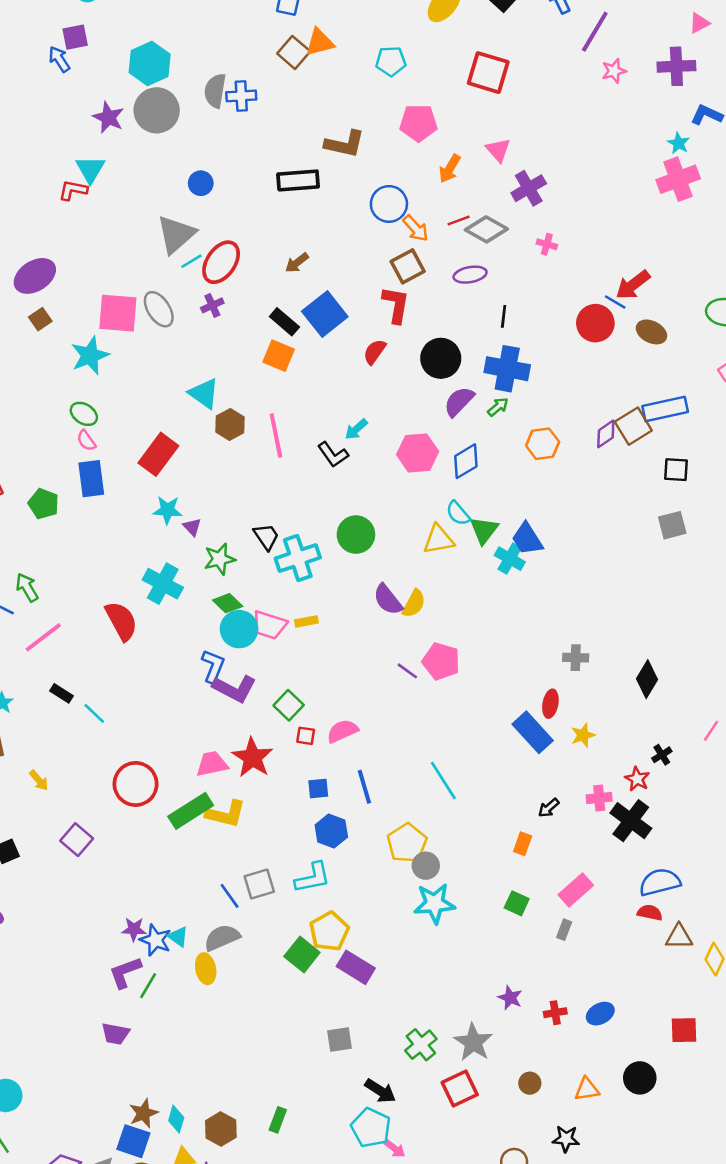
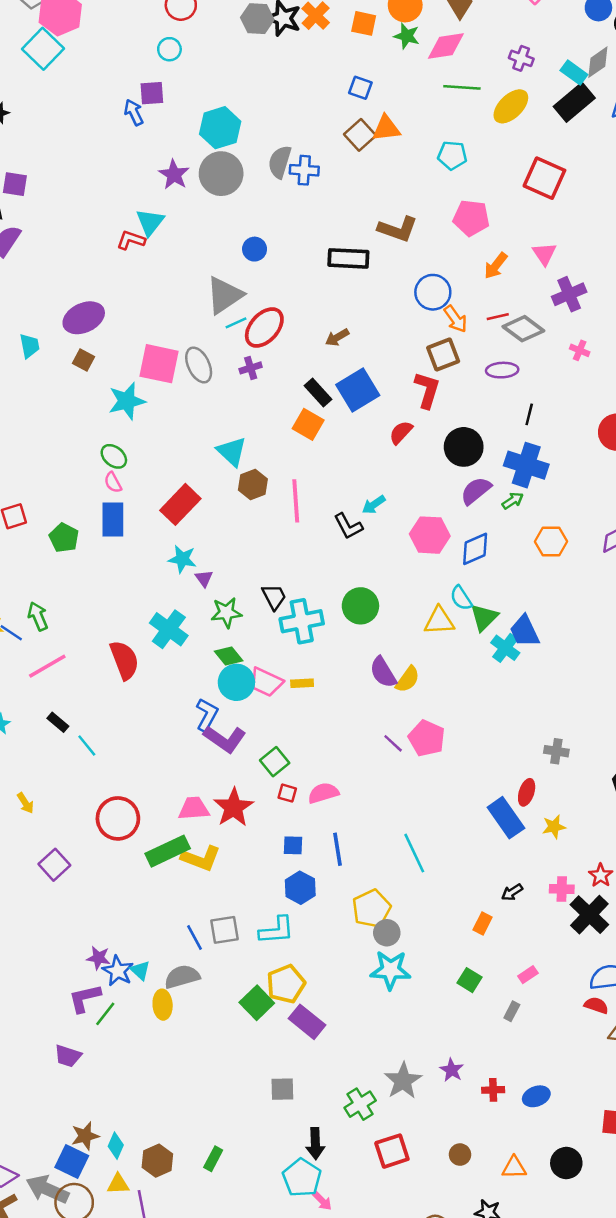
brown square: (40, 319) -> (84, 360), turned -35
pink rectangle: (576, 890) -> (528, 975), size x0.6
gray star: (473, 1042) -> (403, 1081), moved
black arrow: (380, 1091) -> (315, 1144), turned 48

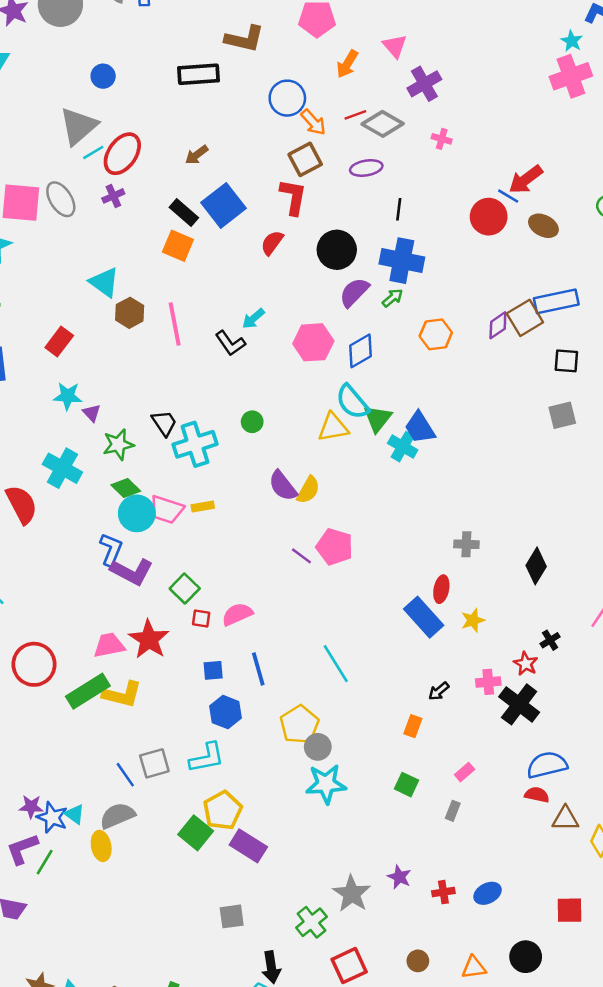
red rectangle: (180, 504) -> (59, 341), size x0.7
cyan semicircle: (461, 598) -> (352, 402), size x1.4
green circle: (360, 606) -> (252, 422), size x0.6

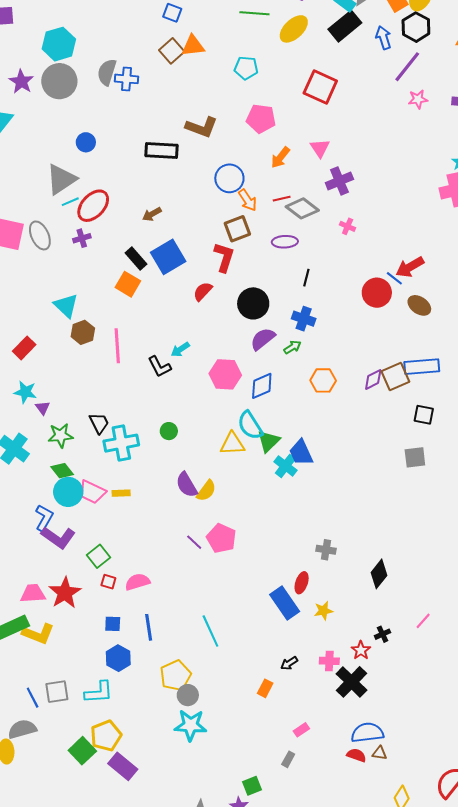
blue cross: (402, 261) -> (304, 319), size x0.7
green square: (407, 785) -> (252, 786), moved, turned 36
brown triangle: (565, 819) -> (380, 753), moved, size x0.7

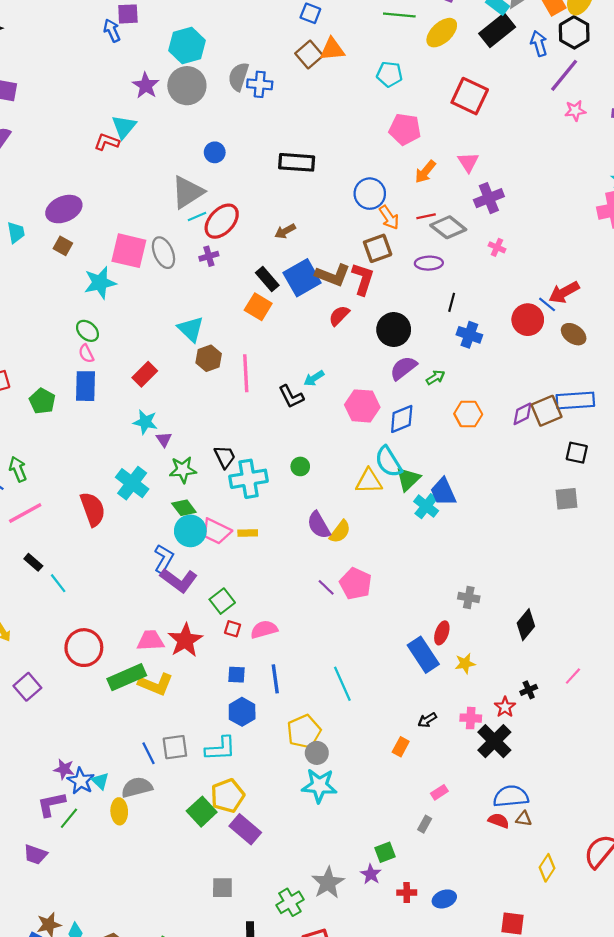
brown L-shape: (202, 127) -> (333, 275), moved
blue cross: (304, 319) -> (469, 335), moved

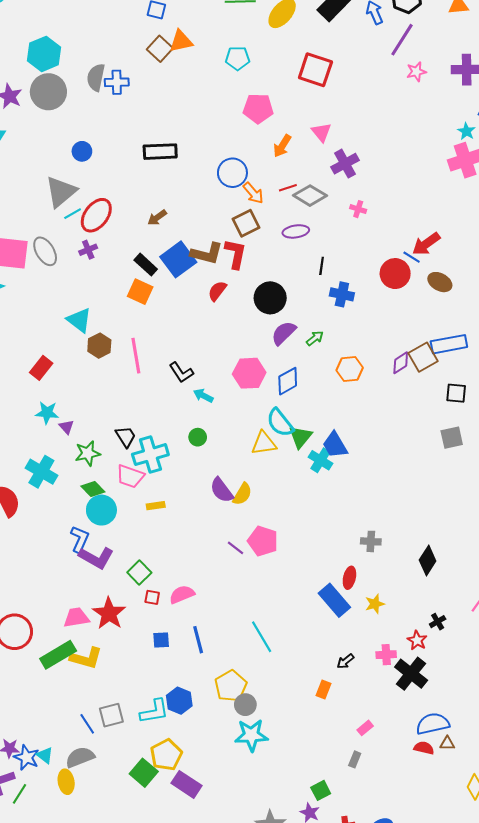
cyan arrow: (314, 378) -> (203, 396), moved, turned 66
pink trapezoid: (216, 531) -> (130, 476), moved
blue hexagon: (242, 712) -> (179, 701), moved

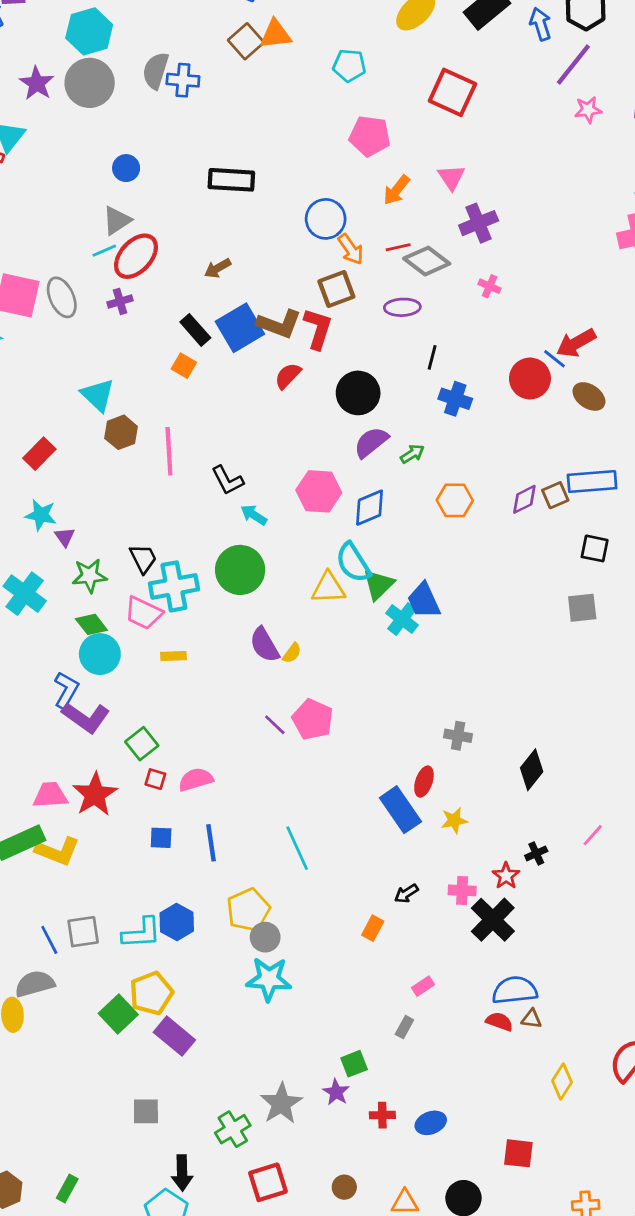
gray triangle: (61, 192) -> (117, 221), moved, size x0.7
orange square: (140, 292) -> (184, 366), size x0.7
brown square: (423, 357) -> (555, 495), size x0.7
green circle: (198, 437) -> (240, 570), size x2.0
yellow semicircle: (242, 494) -> (292, 653), size x0.7

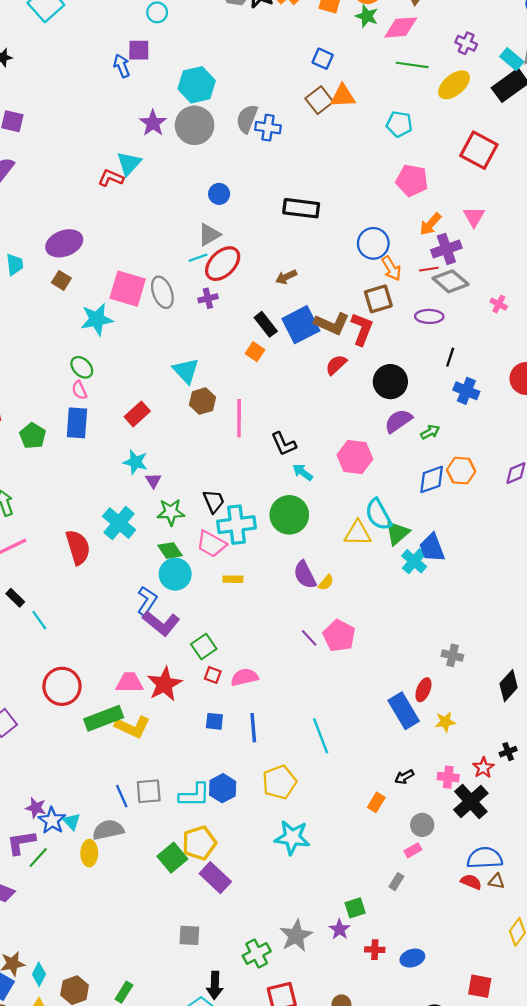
purple cross: (479, 223) -> (446, 249), moved
blue diamond: (370, 508) -> (432, 479), moved
gray circle: (265, 937) -> (422, 825), moved

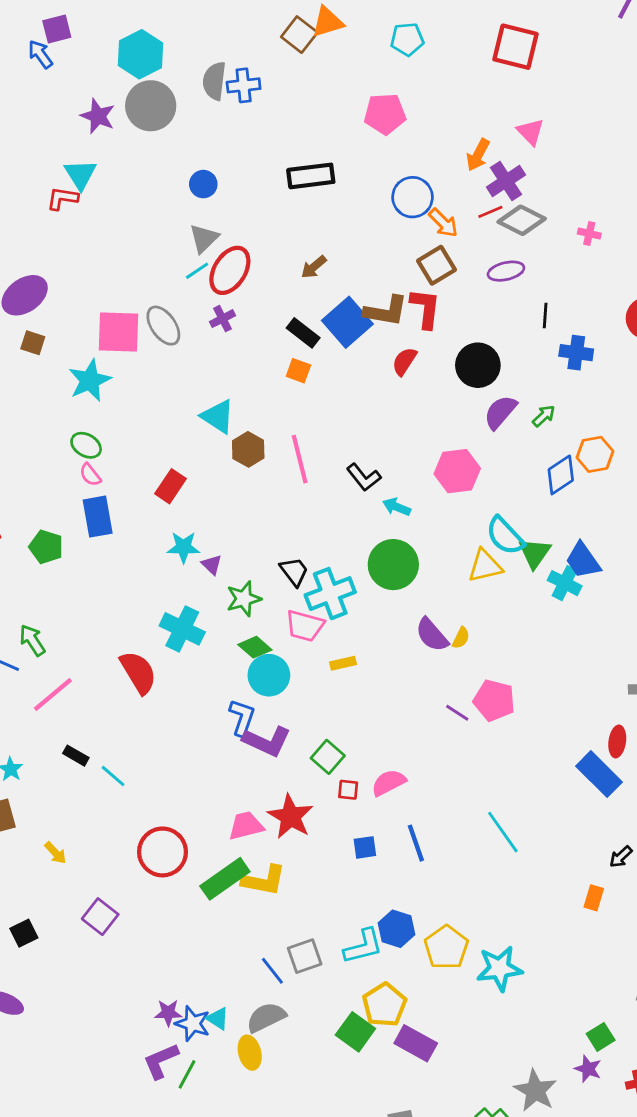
pink pentagon: (412, 180) -> (385, 114), moved
yellow pentagon: (279, 782) -> (446, 947), moved

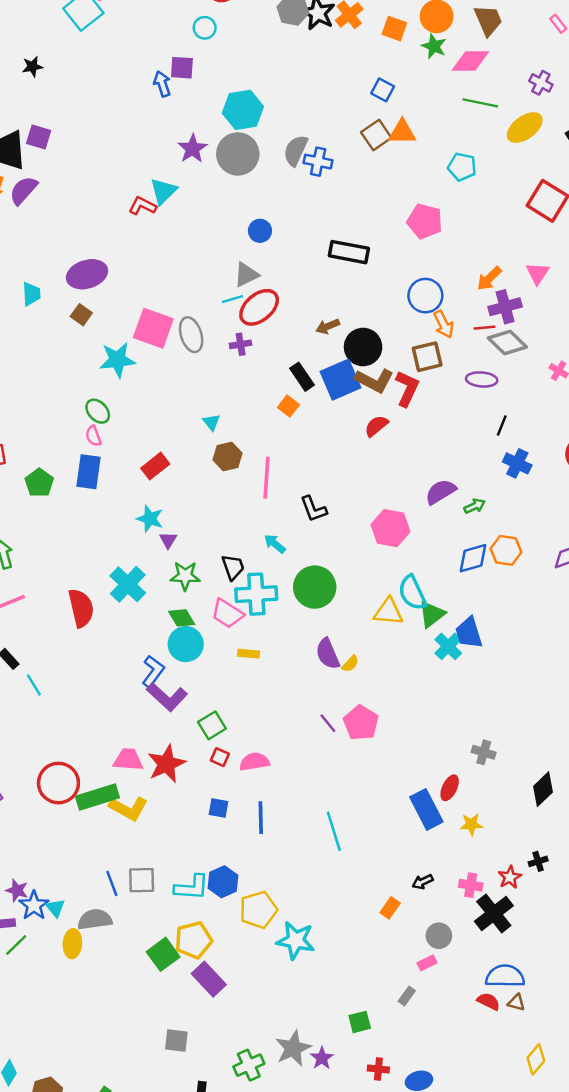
black circle: (478, 365) -> (363, 347), moved
cyan triangle: (218, 417) -> (211, 422), size x0.6
cyan arrow: (397, 507) -> (275, 544), moved
red circle: (162, 852) -> (58, 783), moved
purple star: (588, 1069) -> (322, 1058), moved

